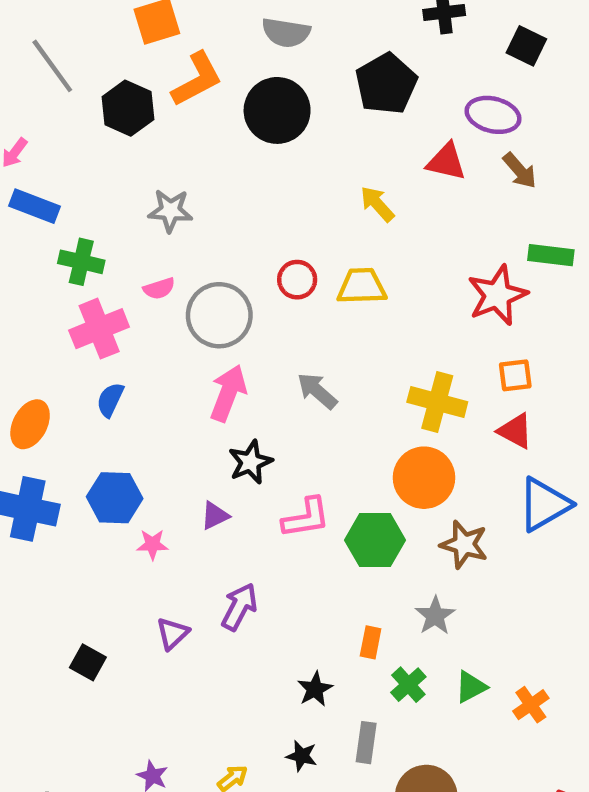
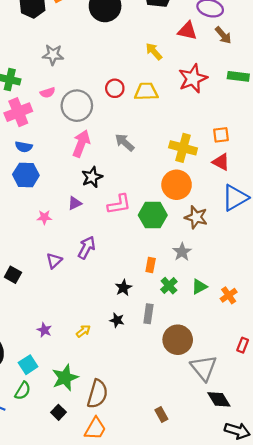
red star: (497, 295) -> (193, 79), moved
blue semicircle: (110, 400) -> (24, 147), turned -105
blue hexagon: (115, 498) -> (26, 175), moved

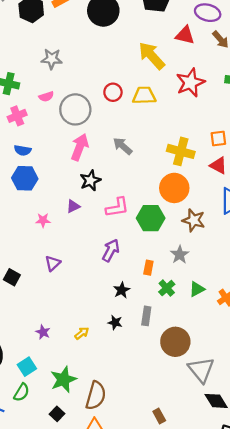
yellow arrow: (154, 51) -> (152, 56), size x1.6
pink cross: (18, 112) -> (17, 116), size x0.7
purple arrow: (87, 248) -> (111, 250), moved

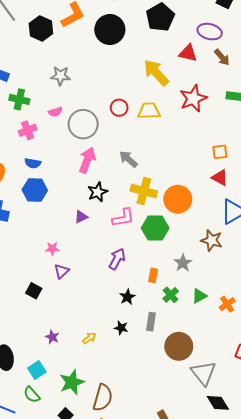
yellow cross: (181, 151) -> (144, 191), moved
pink star: (43, 220) -> (52, 249), moved
brown star: (194, 220) -> (212, 240), moved
black square: (12, 277) -> (34, 291), moved
green semicircle: (22, 392) -> (32, 395), turned 108

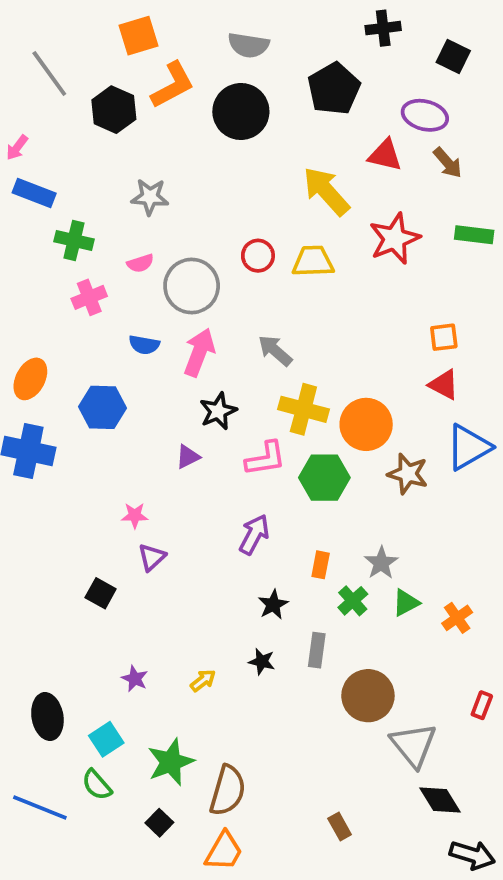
blue semicircle: (33, 163) -> (144, 345), moved
brown star: (212, 240) -> (408, 474), moved
gray star: (183, 263) -> (381, 563), moved

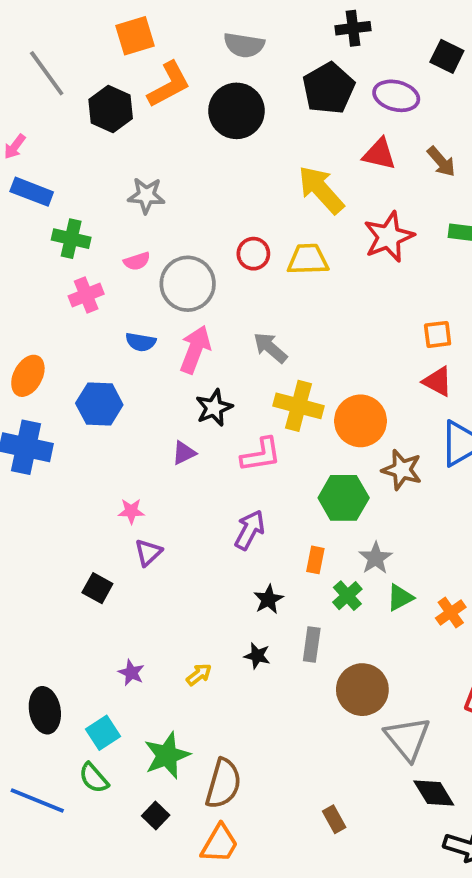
black cross: (383, 28) -> (353, 28), moved
purple ellipse: (425, 115) -> (396, 96), moved
green hexagon: (324, 478) -> (344, 498), moved

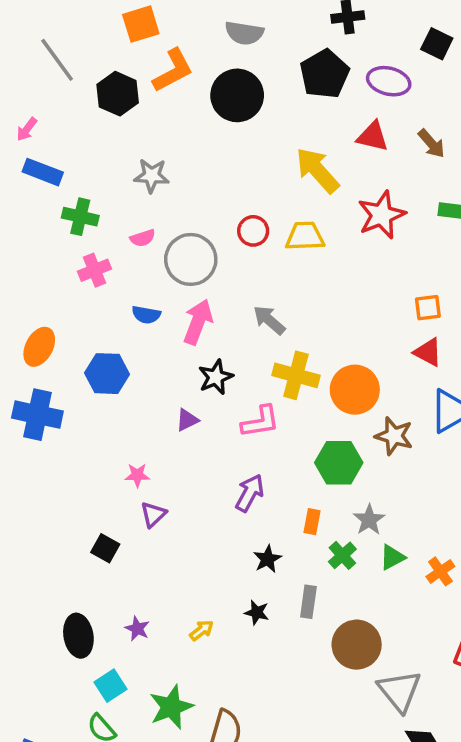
black ellipse: (45, 710) -> (78, 636), moved

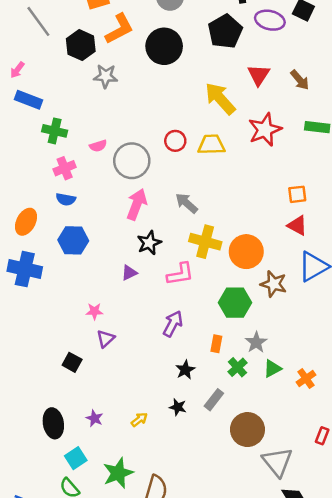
purple ellipse: (389, 81) -> (270, 20), moved
red triangle: (373, 136) -> (259, 75), turned 50
gray star: (152, 176) -> (106, 76), moved
blue semicircle: (146, 315) -> (66, 199), moved
gray rectangle: (308, 602) -> (214, 400), turned 30

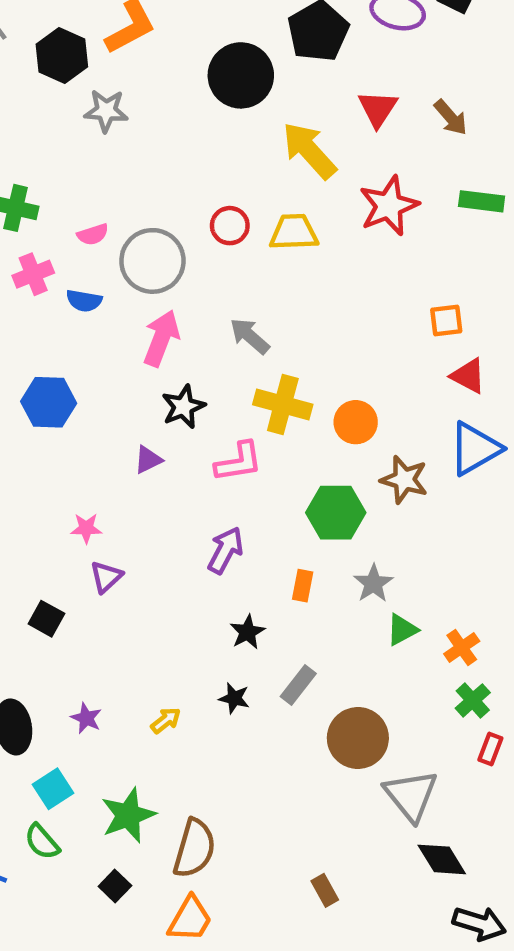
black circle: (164, 46) -> (241, 75), moved
blue semicircle: (66, 199) -> (84, 301), moved
red triangle: (297, 225) -> (468, 376), moved
orange circle: (246, 252) -> (356, 422), size x0.7
green cross: (238, 367) -> (473, 700), moved

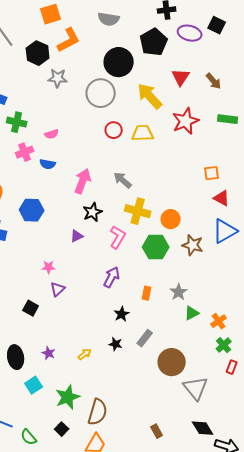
gray circle: (152, 261) -> (101, 93), moved
pink L-shape: (239, 462) -> (118, 237), turned -50
green hexagon: (336, 513) -> (156, 247), moved
green semicircle: (42, 842) -> (29, 437), moved
black diamond: (442, 859) -> (203, 428), moved

